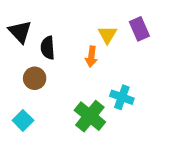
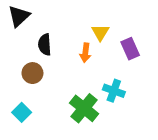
purple rectangle: (139, 29) -> (130, 49), moved
black triangle: (20, 32) -> (19, 16), moved, turned 30

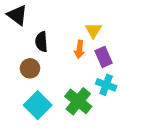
black triangle: (19, 16) -> (17, 15), turned -40
purple rectangle: (130, 49) -> (104, 57), moved
cyan square: (22, 112) -> (38, 105), moved, size x1.5

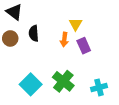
brown circle: (30, 68) -> (10, 38), moved
cyan cross: (106, 85) -> (99, 87), moved, turned -35

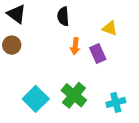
yellow triangle: (76, 24) -> (110, 28), moved, turned -40
black semicircle: (34, 33) -> (63, 16), moved

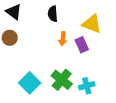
yellow triangle: (110, 28) -> (92, 24), size x1.5
cyan cross: (116, 102) -> (87, 86), moved

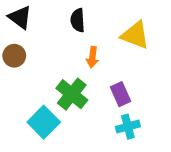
purple rectangle: (82, 45) -> (120, 94), moved
green cross: (62, 80) -> (72, 94), moved

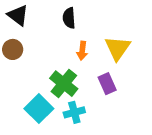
yellow triangle: (135, 35) -> (118, 48), moved, turned 44
cyan cross: (128, 127) -> (74, 112), moved

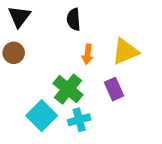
black triangle: (18, 15) -> (19, 17), turned 30
yellow triangle: (118, 48) -> (125, 51), turned 32

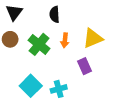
green cross: (68, 89) -> (39, 44), moved

